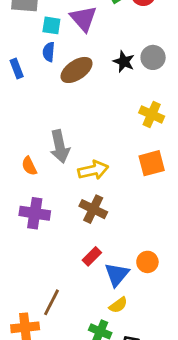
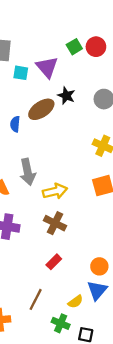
blue semicircle: (49, 52) -> (15, 124), moved
black star: (124, 62) -> (66, 96), moved
blue triangle: (117, 274) -> (97, 290), moved
brown line: (51, 302) -> (36, 299), moved

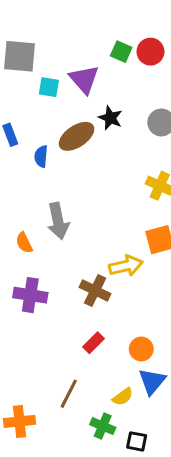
green square: (74, 47) -> (121, 52), turned -35
yellow arrow: (55, 191) -> (126, 266), moved
orange circle: (99, 266) -> (141, 349), moved

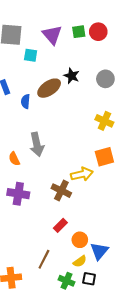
green square: (121, 52) -> (79, 32), turned -32
purple triangle: (84, 79) -> (52, 35), moved
orange circle: (141, 349) -> (80, 240), moved
black square: (137, 441) -> (89, 279), moved

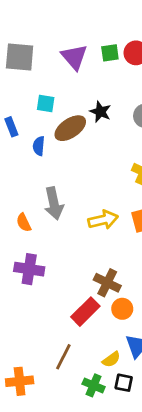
cyan square: (31, 55) -> (46, 104), moved
yellow arrow: (82, 174) -> (103, 220), moved
brown cross: (61, 191) -> (107, 283), moved
red rectangle: (60, 225) -> (85, 312), size x1.5
orange circle: (80, 240) -> (122, 309), moved

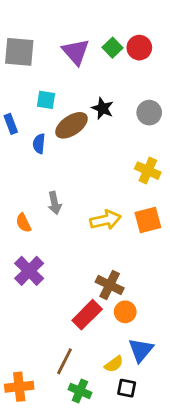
green square: (110, 53) -> (112, 48), turned -36
gray arrow: (54, 203) -> (55, 203), size x0.7
purple cross: (29, 269) -> (29, 271), turned 36
green cross: (94, 385) -> (80, 391), moved

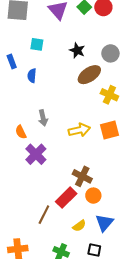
brown ellipse: (71, 125) -> (89, 75), moved
purple cross: (29, 271) -> (36, 154), moved
brown line: (64, 361) -> (44, 215), moved
yellow semicircle: (114, 364) -> (79, 226), moved

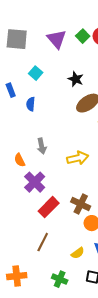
cyan square: (37, 44) -> (36, 73), turned 32
red rectangle: (66, 198) -> (49, 207), moved

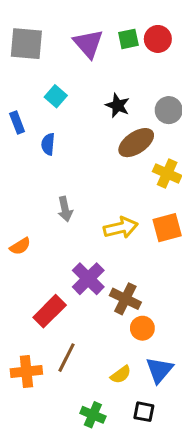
green square: (83, 36) -> (128, 39), turned 32
orange semicircle: (20, 160) -> (20, 246), moved, turned -96
purple cross: (35, 182) -> (88, 279), moved
red rectangle: (49, 207) -> (50, 311), moved
orange cross: (17, 276) -> (26, 371), moved

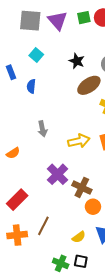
gray square: (26, 44) -> (30, 21), moved
red rectangle: (50, 311) -> (17, 200), moved
black square: (144, 412) -> (81, 261), moved

